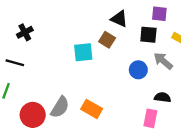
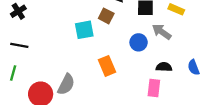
black cross: (25, 32) -> (18, 11), moved
orange rectangle: (92, 109) -> (107, 66), moved, turned 42

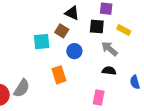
blue circle: (139, 42) -> (74, 51), moved
black semicircle: (164, 67) -> (109, 71), moved

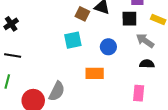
brown square: (62, 31) -> (82, 14), moved
orange rectangle: (59, 75) -> (95, 73), turned -66

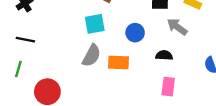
black semicircle: (147, 64) -> (164, 55), moved
gray semicircle: (57, 91) -> (92, 56), moved

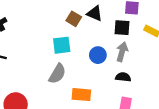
gray arrow: (177, 27) -> (122, 52), moved, turned 66
orange rectangle: (118, 63) -> (81, 95), moved

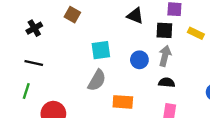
brown square: (74, 19) -> (72, 15), moved

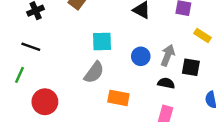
black square: (164, 30) -> (191, 67), moved

